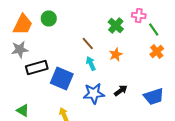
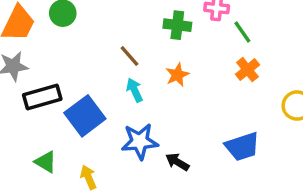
green cross: (116, 26) -> (177, 25), turned -35
blue square: (62, 78) -> (85, 116), turned 30
black arrow: (121, 90) -> (177, 162), moved, turned -112
green triangle: (23, 110) -> (46, 162), moved

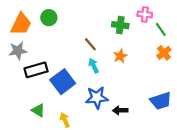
black arrow: (177, 162) -> (120, 110), turned -32

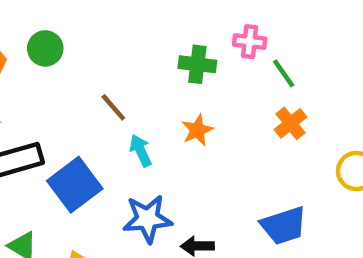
brown line: (90, 44) -> (113, 107), moved

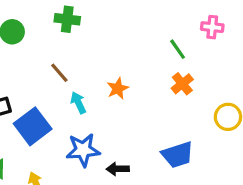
pink cross: (250, 42) -> (212, 27), moved
green cross: (197, 64) -> (67, 19), moved

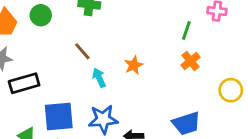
green line: (178, 49) -> (186, 31), turned 54
blue square: (33, 126) -> (59, 117), moved, turned 32

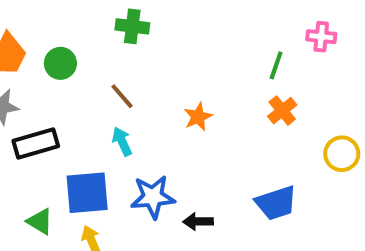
green circle: (41, 15) -> (60, 63), moved
cyan arrow: (99, 78) -> (122, 141), moved

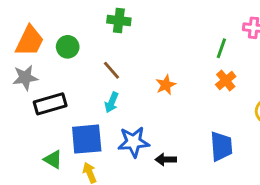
cyan arrow: (122, 141) -> (112, 102), turned -132
blue trapezoid: (276, 203) -> (221, 146), turned -76

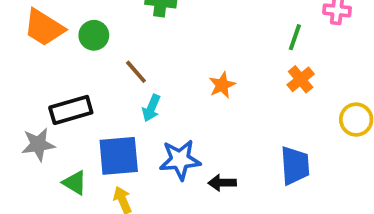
orange trapezoid: (30, 41) -> (44, 28), turned 96
brown line: (112, 70) -> (136, 72), moved
gray star: (25, 78) -> (38, 144), moved

